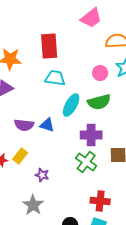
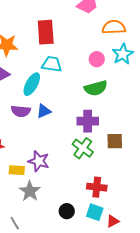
cyan ellipse: (71, 105) -> (32, 84), moved
blue triangle: (47, 125) -> (44, 111), turned -42
yellow rectangle: (20, 156) -> (17, 170), moved, turned 56
purple star: (42, 175) -> (39, 161), size x1.5

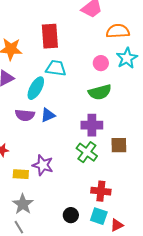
gray star: (30, 191) -> (23, 204), moved

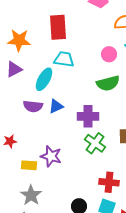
purple cross: (92, 125) -> (88, 116), moved

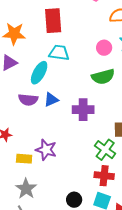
green cross: (95, 143) -> (105, 150), moved

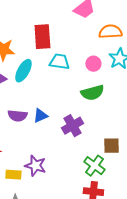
cyan trapezoid: (59, 53) -> (59, 62), moved
cyan ellipse: (39, 73) -> (23, 71), moved
purple cross: (83, 110) -> (72, 126), turned -30

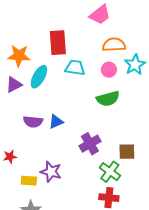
orange semicircle: (110, 32) -> (114, 45), moved
purple cross: (72, 126) -> (90, 144), moved

